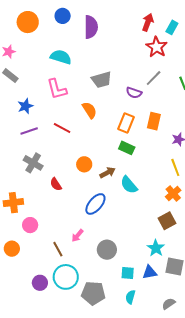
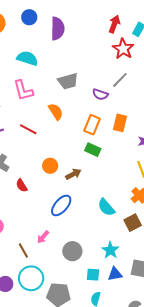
cyan semicircle: (129, 185) -> (106, 207), moved
cyan star: (156, 248) -> (110, 250), moved

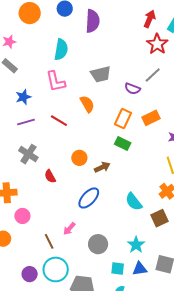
cyan semicircle: (27, 58) -> (61, 50), turned 80
orange rectangle: (120, 123) -> (151, 118), turned 48

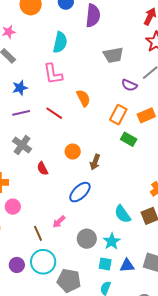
gray trapezoid: (101, 74) -> (113, 55), moved
green rectangle: (123, 144) -> (129, 139), moved
brown arrow: (102, 167) -> (95, 162), turned 133
cyan semicircle: (134, 202) -> (123, 214), moved
cyan star: (136, 245) -> (112, 241), moved

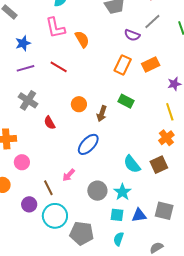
orange semicircle: (83, 98) -> (82, 39), moved
green rectangle: (129, 139) -> (126, 101), moved
purple circle: (17, 265) -> (29, 204), moved

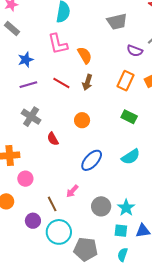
brown arrow: (102, 114) -> (87, 82), moved
cyan semicircle: (132, 164) -> (131, 157), moved, turned -84

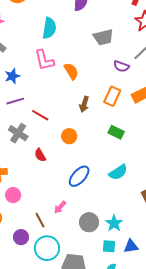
brown arrow: (87, 82) -> (84, 104), moved
red line: (61, 83) -> (40, 115), moved

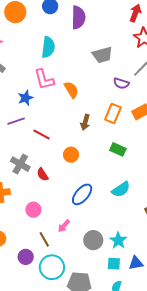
blue star: (12, 76) -> (26, 98), moved
gray cross: (18, 133) -> (20, 164), moved
pink circle: (13, 195) -> (33, 210), moved

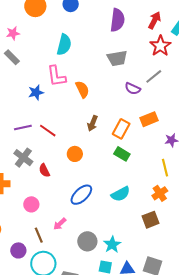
purple semicircle: (78, 17) -> (117, 20), moved
orange rectangle: (113, 114) -> (121, 129), moved
purple line: (16, 121) -> (23, 127), moved

